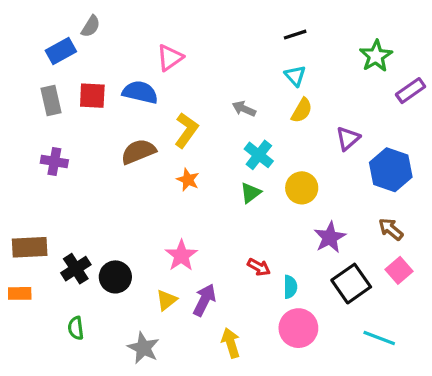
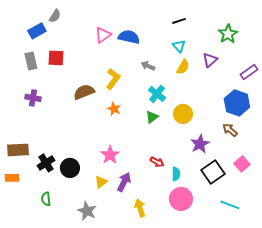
purple rectangle: (411, 91) -> (249, 72), moved
blue semicircle: (140, 92) -> (129, 37), moved
purple triangle: (348, 138) -> (210, 60), moved
brown arrow: (391, 229) -> (230, 130), moved

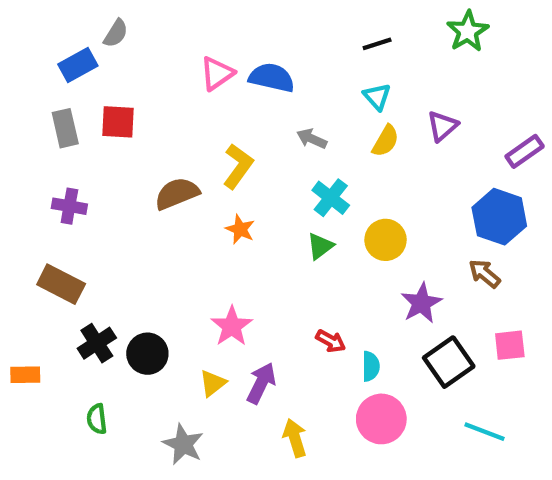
green star: (228, 34) -> (468, 31), moved
brown rectangle: (18, 150) -> (61, 284), moved, turned 30
pink square: (242, 164) -> (510, 345), turned 35

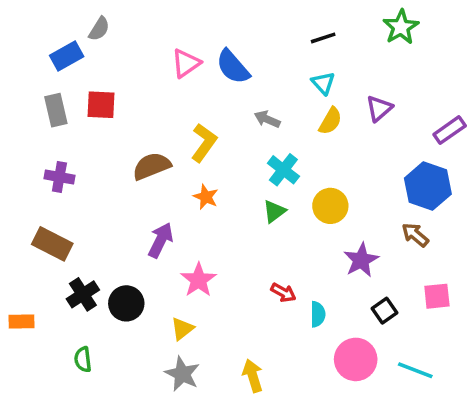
blue semicircle: (272, 78) -> (233, 67), turned -144
black square: (449, 362) -> (385, 311), size x0.6
purple arrow: (261, 383) -> (161, 240), moved
pink circle: (381, 419) -> (356, 359), moved
gray star: (183, 444) -> (182, 374), moved

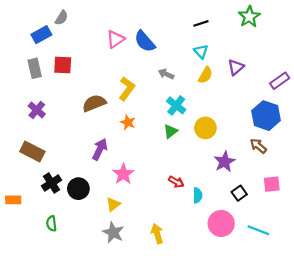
purple cross: (59, 177) -> (37, 110), turned 30

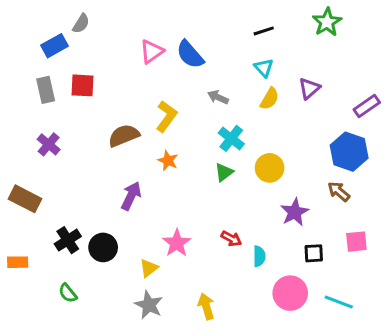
brown rectangle: (32, 152) -> (25, 199), moved
pink star: (123, 174) -> (177, 243), moved
black square: (239, 193) -> (314, 253), turned 32
green semicircle: (51, 223) -> (68, 293), turned -32

